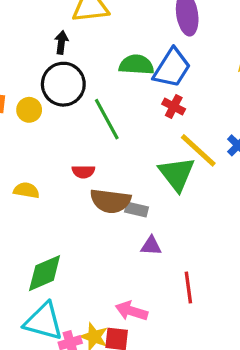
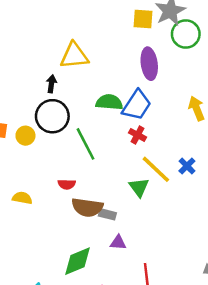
green triangle: (177, 174) -> (139, 187), size x0.7
green diamond: (45, 273) -> (78, 261), moved

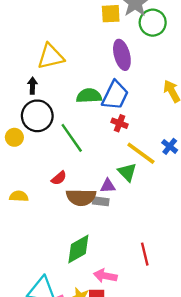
red semicircle: (67, 184) -> (59, 178), turned -35
purple triangle: (118, 243) -> (108, 186), moved

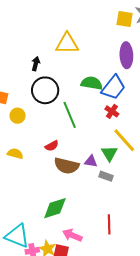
black arrow: (33, 86) -> (36, 64), moved
yellow circle: (14, 137) -> (18, 116), moved
gray rectangle: (101, 201) -> (106, 176), moved

